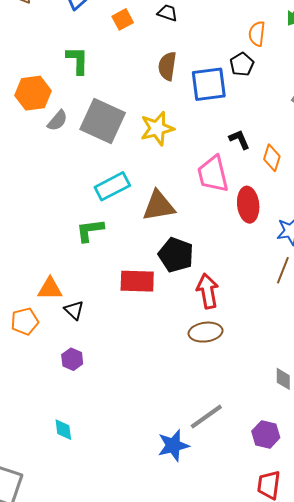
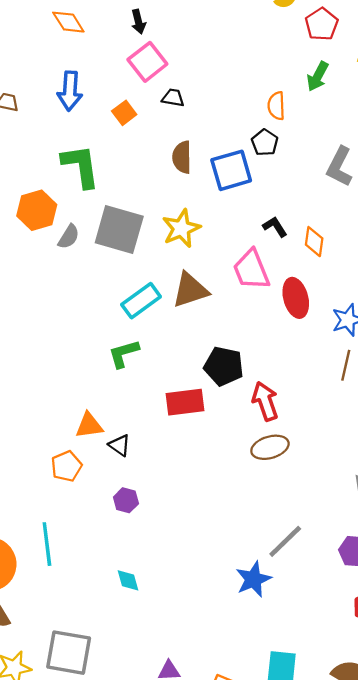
green L-shape: (77, 60) -> (81, 166), size x1.4
brown triangle: (159, 206) -> (190, 290), moved

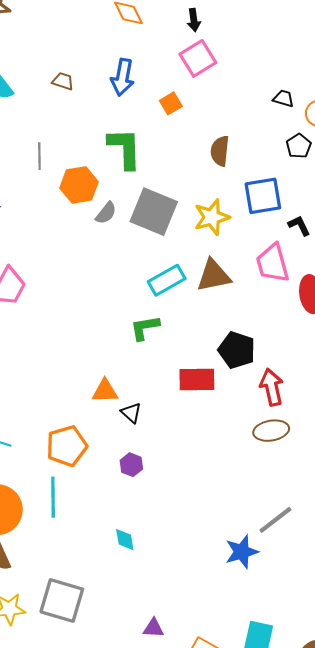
black trapezoid: (173, 98) -> (283, 98), moved
blue square: (231, 170) -> (263, 196), moved
orange pentagon: (66, 466) -> (67, 446), moved, size x1.4

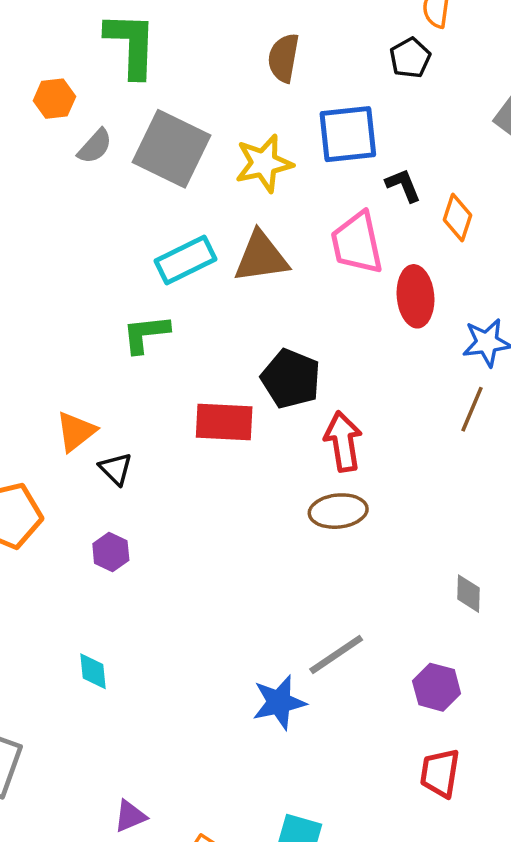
orange hexagon: (79, 185) -> (54, 99), size x0.7
orange triangle: (105, 391) -> (76, 431), turned -40
purple triangle: (153, 628) -> (130, 816), turned -30

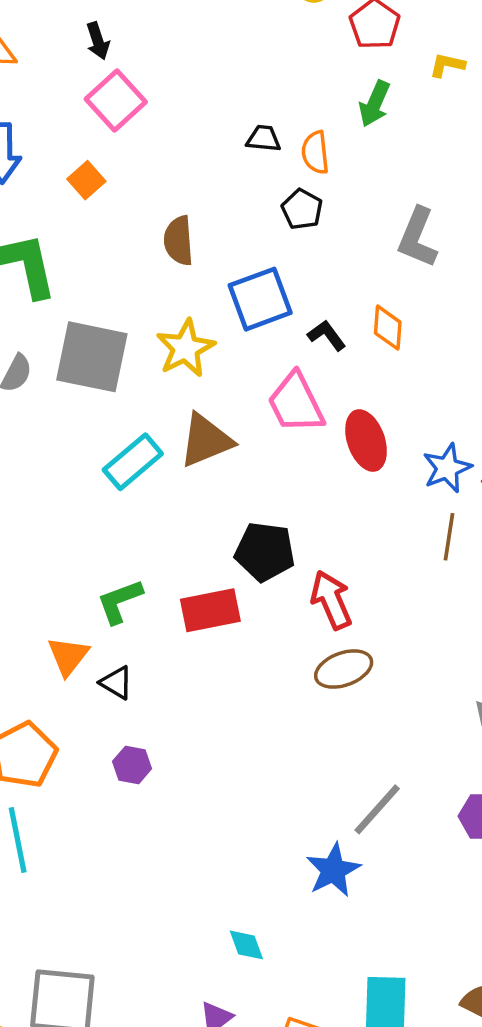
orange diamond: (458, 218) -> (388, 328), moved
green L-shape: (146, 334) -> (120, 601), moved
cyan diamond: (93, 671) -> (246, 945), moved

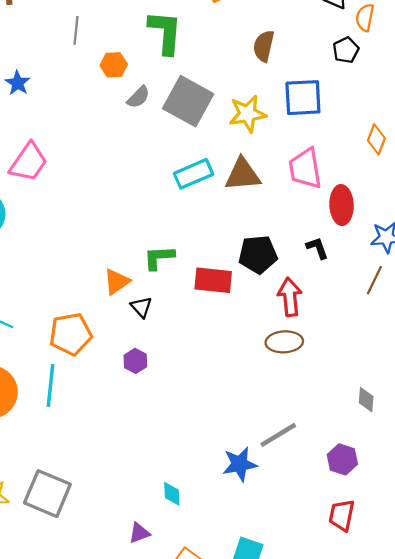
black L-shape: (327, 335) -> (317, 248), moved
black pentagon: (265, 552) -> (258, 254), turned -30

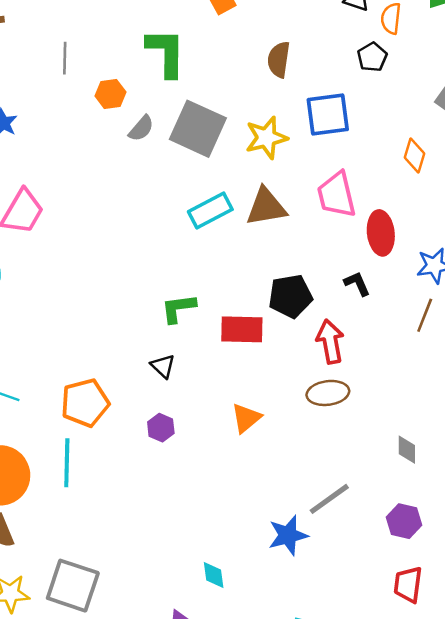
orange triangle: (117, 282) -> (246, 418), moved
gray diamond: (366, 400) -> (407, 450), moved

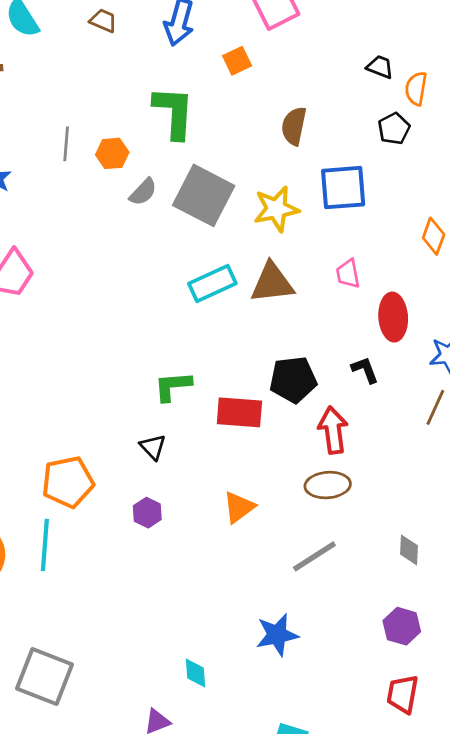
gray line: (65, 58) -> (66, 144), moved
pink trapezoid: (337, 195) -> (348, 274), size x0.6
gray line: (329, 499) -> (314, 556), moved

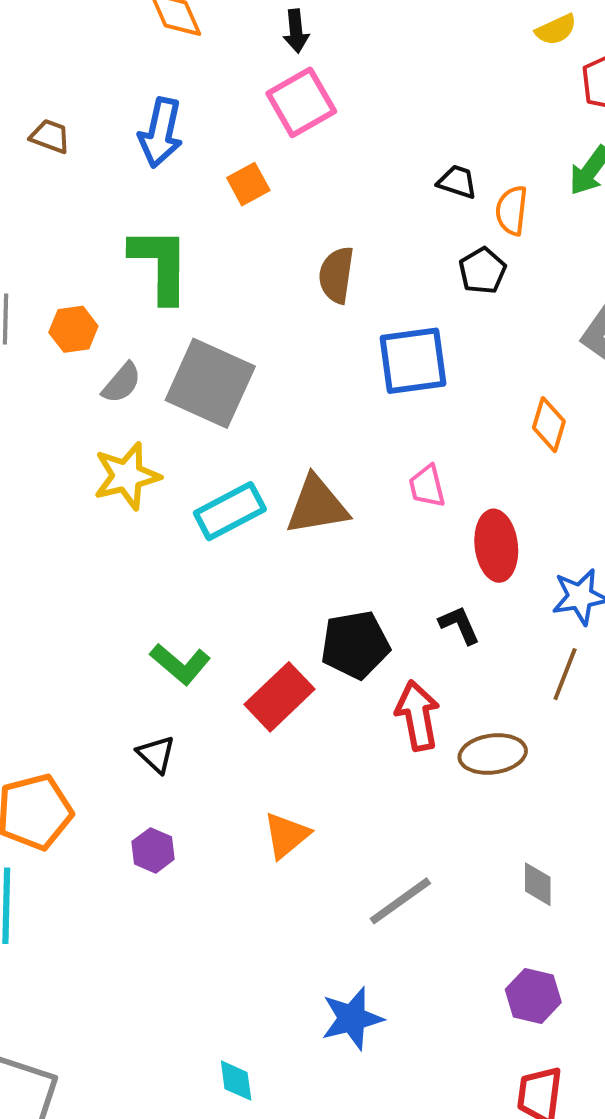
yellow star: (276, 209) -> (127, 476), moved
green L-shape: (173, 386) -> (180, 664), turned -132
red rectangle: (239, 412) -> (280, 697), turned -45
brown ellipse: (328, 485) -> (493, 754), moved

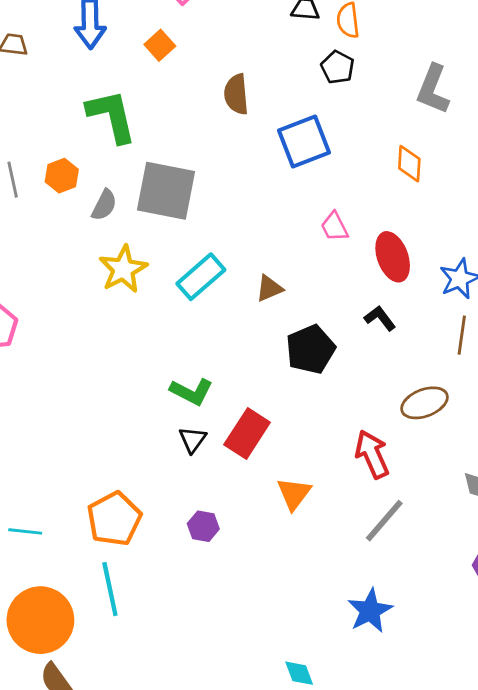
brown triangle: (317, 505) -> (269, 288), moved, size x0.6
red rectangle: (280, 697) -> (247, 433), moved
red arrow: (418, 716) -> (372, 454), moved
black triangle: (156, 754) -> (193, 440), moved, turned 36

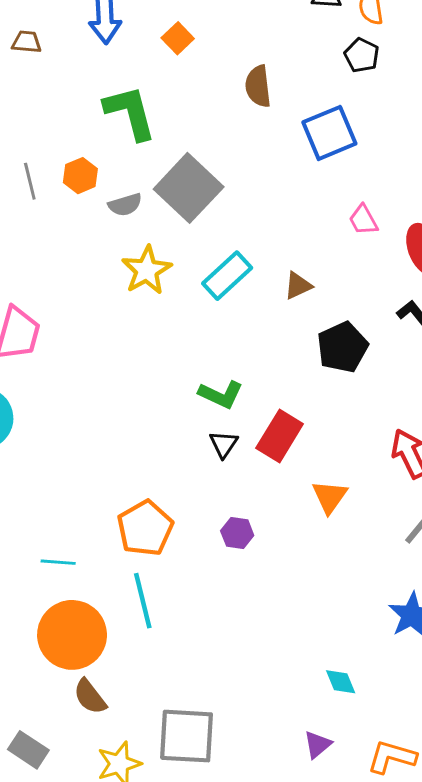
gray square: (166, 191) -> (189, 188), turned 34
gray semicircle: (104, 205) -> (125, 205), turned 48
cyan line: (25, 531) -> (58, 562), moved

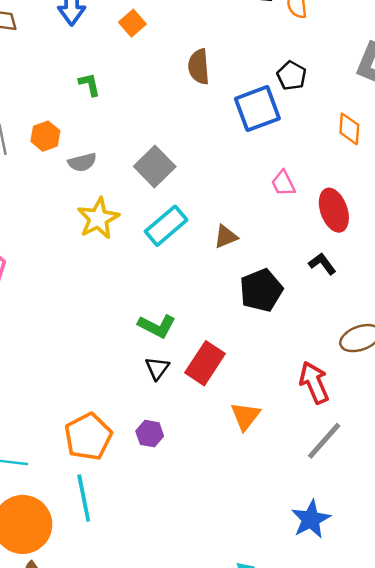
black pentagon: (362, 55) -> (292, 76), moved
green L-shape: (130, 113) -> (89, 84), size x0.5
gray square: (189, 188) -> (155, 166), moved, size x0.7
purple hexagon: (237, 533) -> (150, 434), moved

